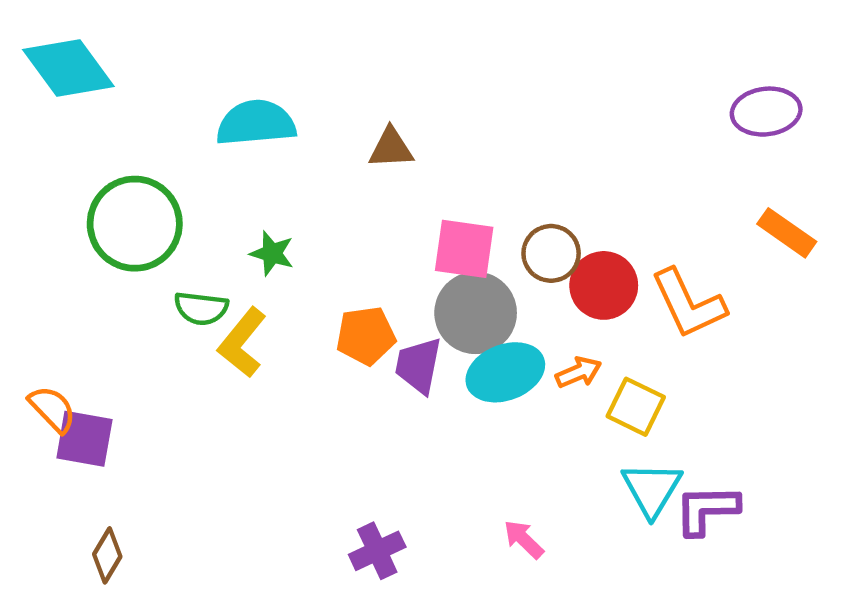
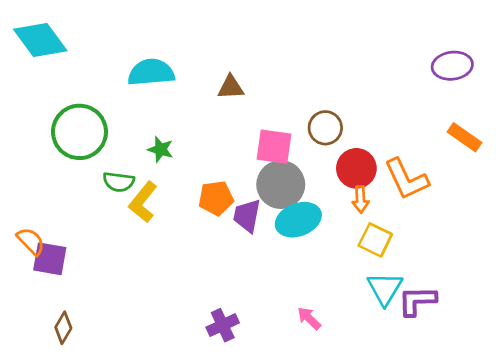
brown circle: (551, 253) -> (325, 128), moved
orange arrow: (579, 372) -> (360, 199), moved, turned 110

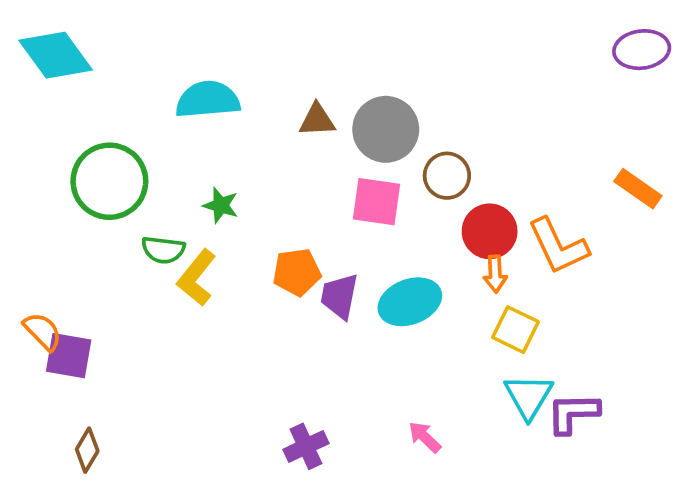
purple ellipse: (452, 66) -> (642, 50), moved
gray circle: (281, 185) -> (386, 129), moved

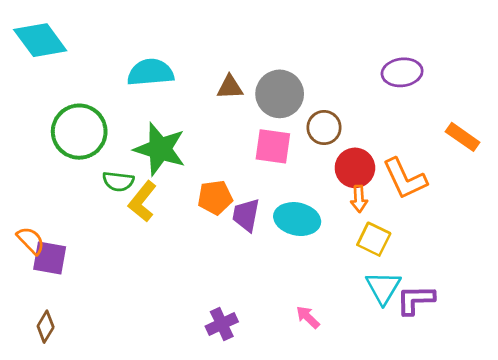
purple ellipse: (642, 50) -> (402, 72), moved
green star: (221, 205) -> (160, 149), size x2.0
cyan ellipse: (410, 302) -> (297, 219), turned 33
brown diamond: (87, 450) -> (46, 327), moved

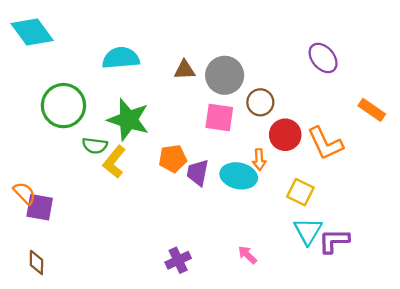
purple ellipse: (402, 72) -> (323, 58), turned 56
orange arrow: (359, 199) -> (259, 160), moved
brown diamond: (46, 327) -> (36, 262), turned -30

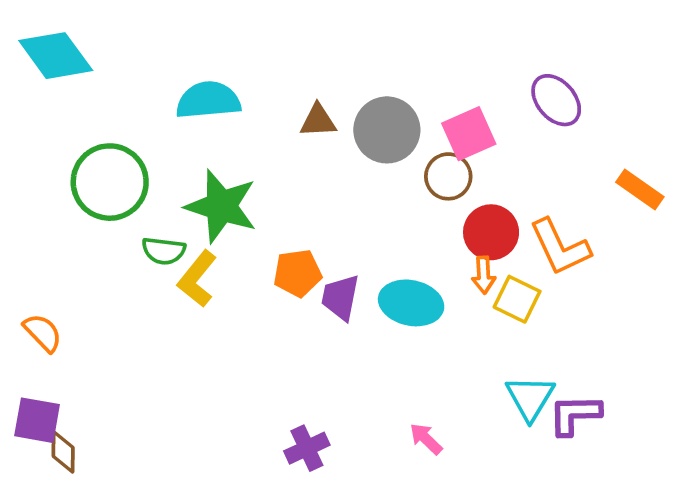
pink square: (219, 117) -> (469, 134), moved, turned -32
orange arrow: (259, 160) -> (484, 275), moved
yellow square: (300, 192) -> (517, 299), moved
purple square: (40, 207) -> (37, 420), moved

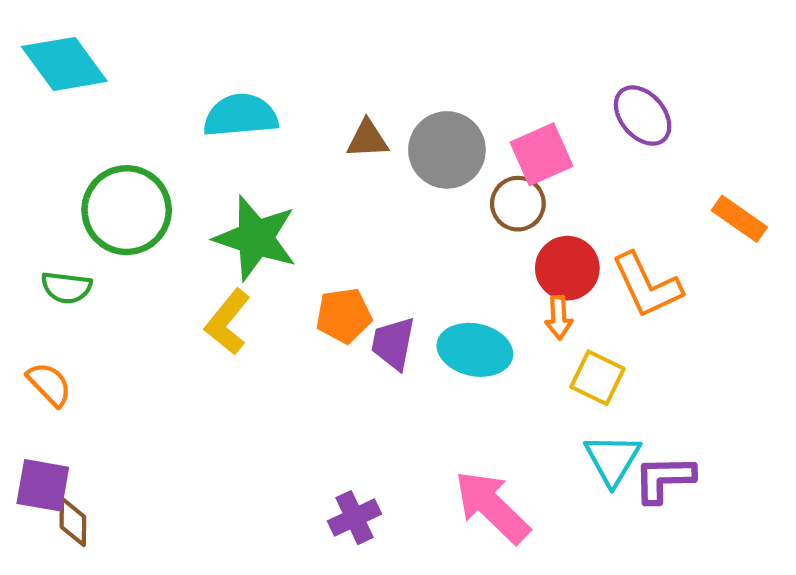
green semicircle: (164, 251) -> (66, 288), moved
yellow square: (517, 299) -> (597, 378), moved
pink arrow: (426, 439) -> (492, 507), size x2.0

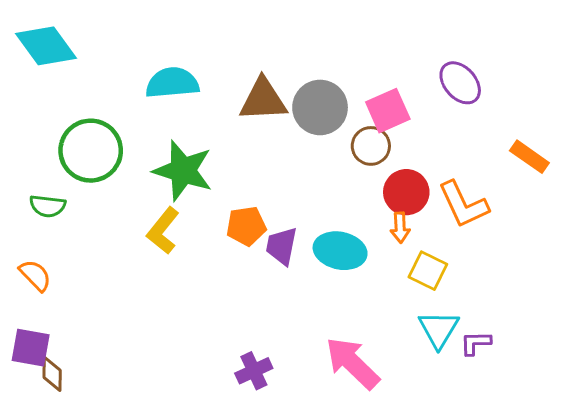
brown triangle: (367, 139) -> (263, 100), size x1.6
purple L-shape: (664, 479) -> (476, 343), size x0.7

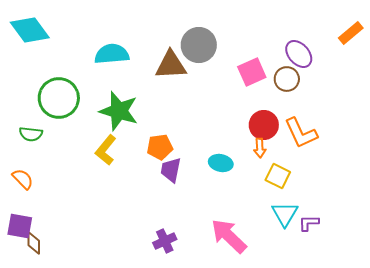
gray circle: (320, 107) -> (199, 45), moved
brown circle: (371, 146) -> (287, 79), moved
orange rectangle: (529, 157) -> (351, 33), moved, turned -75
purple trapezoid: (282, 246) -> (171, 170), moved
cyan ellipse: (340, 251) -> (221, 163), size x0.7

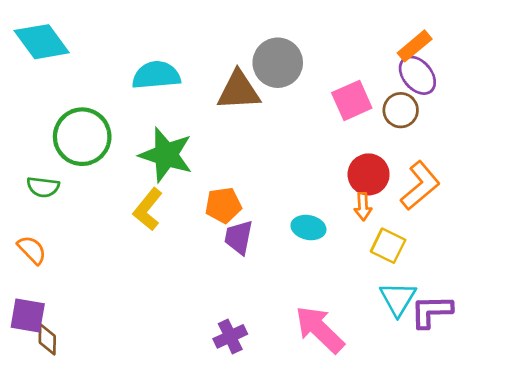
orange rectangle: (351, 33) -> (415, 46), moved
orange L-shape: (301, 133) -> (420, 186), turned -105
purple L-shape: (309, 223) -> (431, 311), size x1.5

